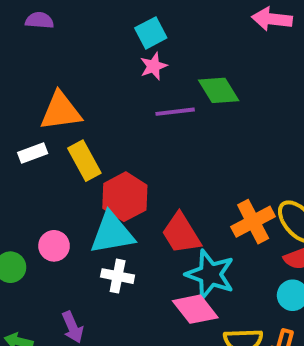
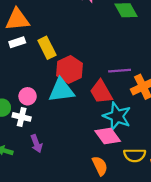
orange triangle: (61, 111) -> (17, 20), moved
purple line: (175, 112) -> (120, 71), moved
white cross: (118, 276) -> (22, 117), moved

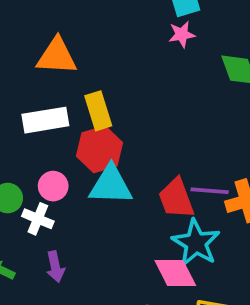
white rectangle: (17, 42) -> (45, 120), moved, size x1.6
red hexagon: (70, 69) -> (100, 149), moved
purple line: (120, 71) -> (210, 191), moved

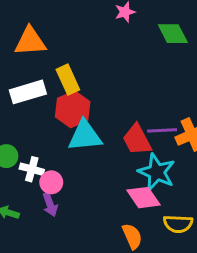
pink circle: (53, 186) -> (51, 182), moved

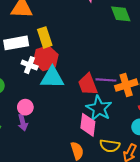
white cross: (32, 169) -> (30, 65), moved
pink diamond: (144, 198) -> (88, 125), turned 35

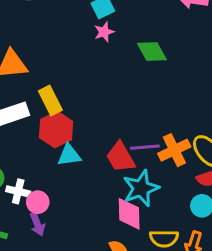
white cross: (30, 65) -> (18, 191), moved
cyan triangle: (52, 78) -> (69, 155), size x0.7
cyan star: (99, 108) -> (141, 188), turned 30

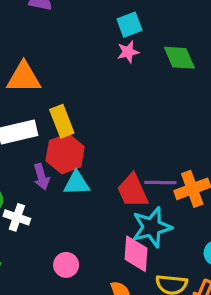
green diamond: (152, 52) -> (179, 58), moved
pink circle: (38, 202) -> (66, 265), moved
purple arrow: (37, 224) -> (41, 177), moved

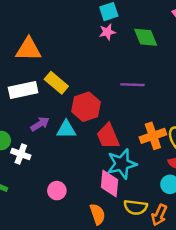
yellow rectangle: (62, 121) -> (56, 83), turned -30
red hexagon: (65, 154) -> (86, 107), moved
purple arrow: (41, 177) -> (40, 124), turned -108
purple line: (160, 182) -> (132, 85), moved

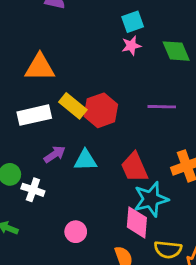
red hexagon: (86, 107) -> (101, 110), moved

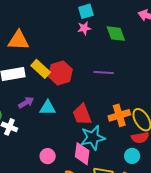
pink circle: (76, 232) -> (48, 156), moved

